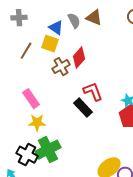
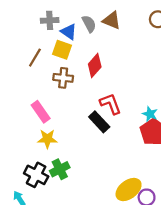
gray cross: (19, 18) -> (50, 20), moved
brown cross: (61, 67) -> (63, 78), moved, turned 36
green cross: (48, 150) -> (60, 169), size x0.7

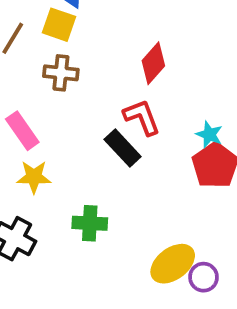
red diamond: (95, 65) -> (153, 63), moved
green cross: (60, 169) -> (90, 223), moved, turned 30

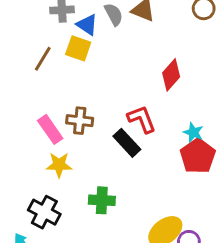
red diamond: (153, 63) -> (171, 75), moved
brown cross: (61, 73) -> (80, 121), moved

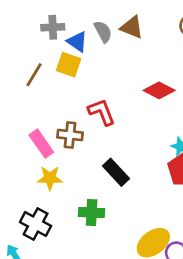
red diamond: (171, 75) -> (159, 90), turned 76
red L-shape: (142, 119) -> (102, 112), moved
black rectangle: (127, 143) -> (116, 172), moved

